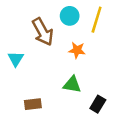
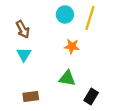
brown arrow: (43, 32) -> (23, 29), moved, size x0.7
cyan triangle: (16, 59) -> (24, 54), moved

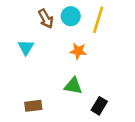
brown arrow: (23, 29) -> (46, 19), moved
cyan triangle: (24, 54) -> (26, 47), moved

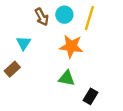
orange star: (78, 51) -> (71, 46), size x1.5
brown rectangle: (33, 106) -> (12, 69), moved, turned -35

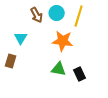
brown rectangle: (12, 69) -> (11, 61), turned -32
black rectangle: (91, 96) -> (80, 74), moved, turned -56

